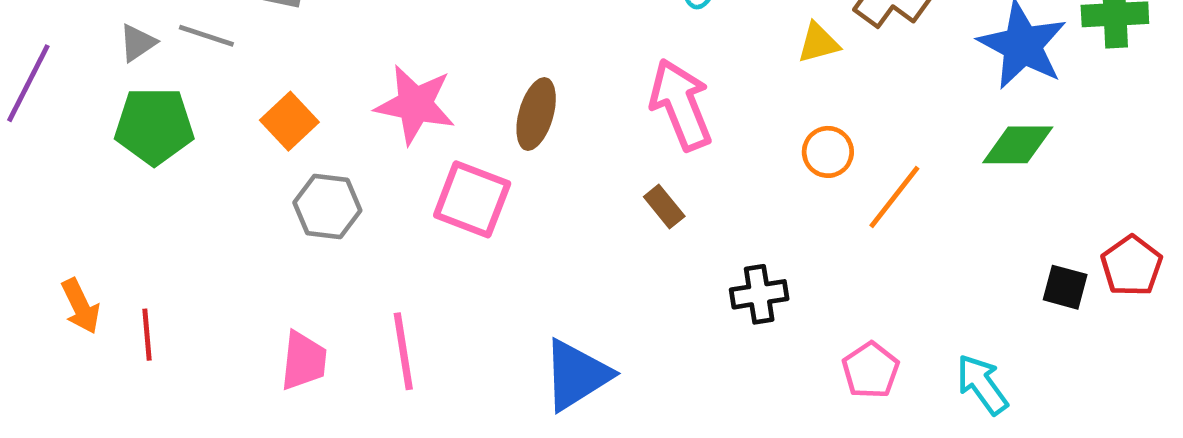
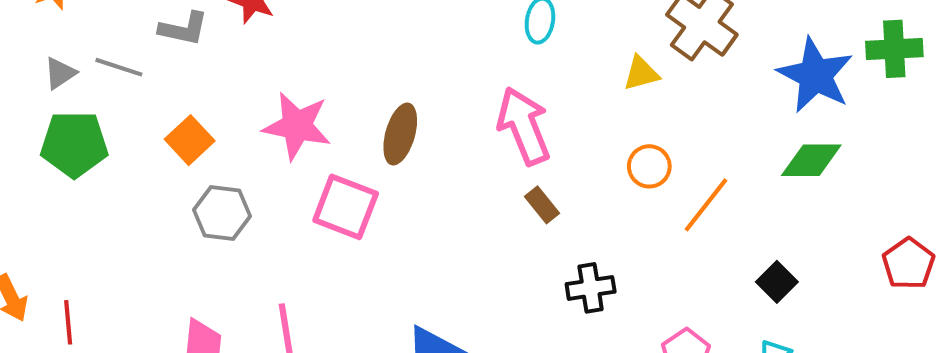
brown rectangle: (664, 207) -> (542, 205), moved
black square: (1065, 287) -> (777, 282), moved, turned 30

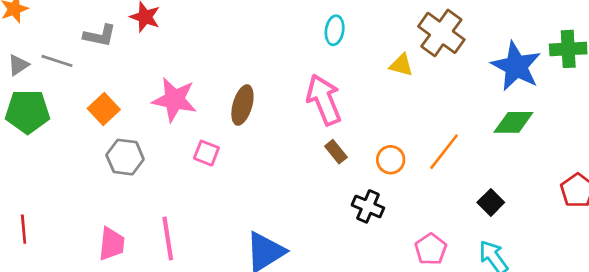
yellow triangle: (641, 73) -> (401, 65), turned 30
orange circle: (649, 166) -> (391, 160), moved
pink square: (346, 207) -> (206, 153), size x0.6
black cross: (591, 288) -> (368, 206), turned 32

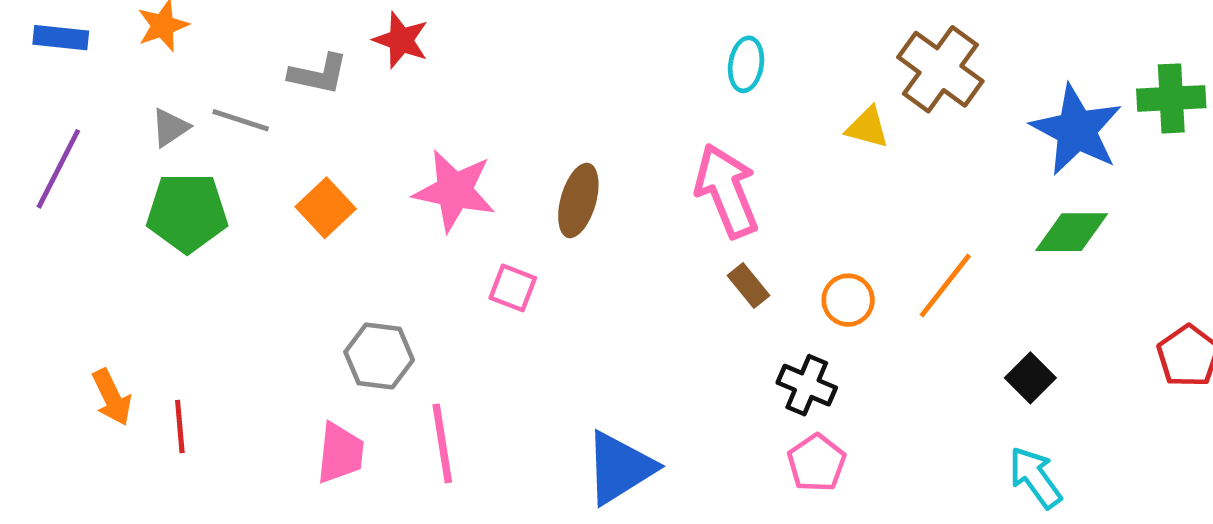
gray hexagon: (125, 157) -> (379, 356), moved
pink pentagon: (431, 249) -> (816, 463), moved

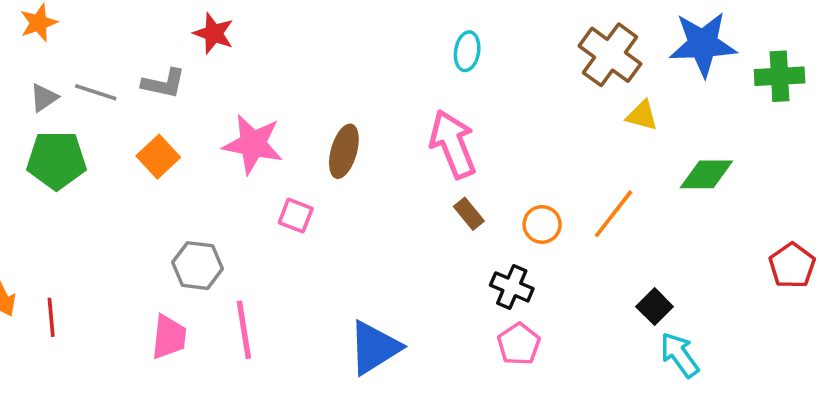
gray L-shape: (318, 74) -> (164, 83), moved
yellow triangle: (868, 128) -> (642, 116), moved
blue star: (1076, 130) -> (703, 44), moved, turned -30
black square: (1030, 378) -> (655, 307), moved

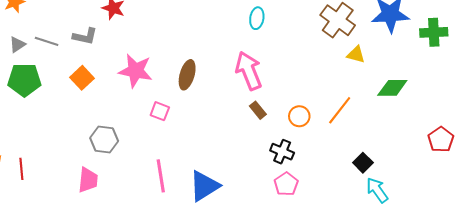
pink line: (244, 330) -> (161, 176), moved

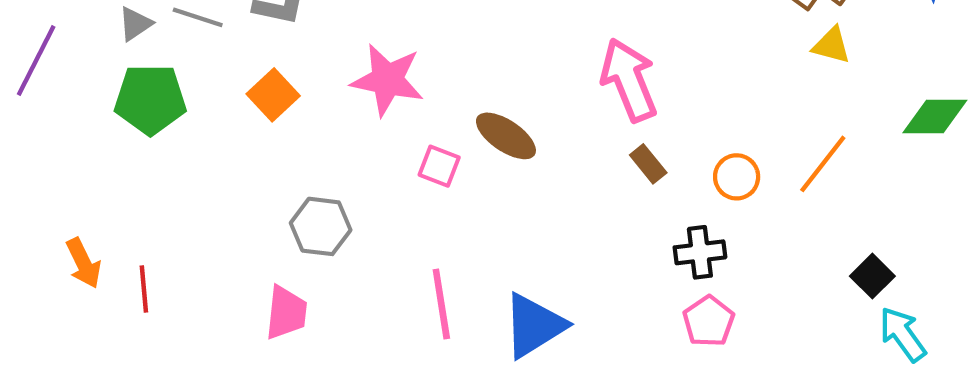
yellow triangle: (356, 55) -> (831, 45), moved
brown ellipse: (187, 75) -> (506, 136), moved, turned -72
black cross: (282, 152) -> (700, 252), turned -30

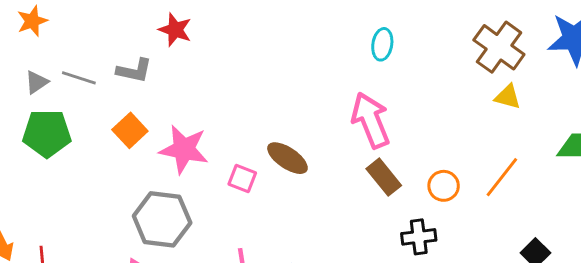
pink star: (387, 80) -> (184, 149), moved
brown rectangle: (648, 164) -> (384, 177), size x1.4
gray hexagon: (321, 226) -> (162, 219), size x1.4

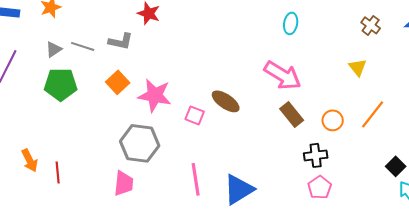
brown cross: (499, 47) -> (371, 25), size x0.6
yellow triangle: (508, 97) -> (358, 67), moved, turned 36
pink arrow: (371, 120) -> (283, 75), turned 144

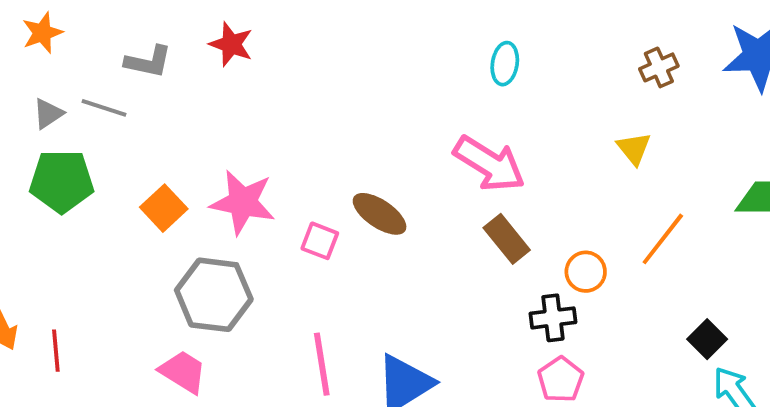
brown cross: (371, 25) -> (659, 67), turned 30
gray L-shape: (121, 41) -> (148, 62), moved
orange square: (118, 82) -> (164, 208), moved
orange circle: (333, 120) -> (586, 272), moved
pink trapezoid: (124, 183) -> (183, 372), turned -64

